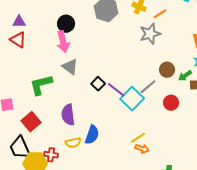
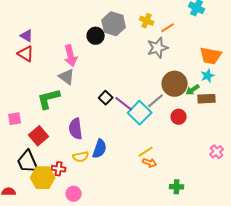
purple triangle: (19, 22) -> (27, 36), turned 32
black circle: (66, 24) -> (96, 36), moved
gray triangle: (70, 67) -> (67, 77), moved
brown circle: (167, 70) -> (175, 84), size x1.6

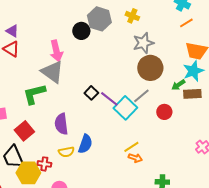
orange line: (168, 28) -> (186, 23), moved
cyan star: (208, 76) -> (193, 71), size x1.5
gray triangle: (67, 77) -> (52, 72), size x1.4
brown circle: (175, 84) -> (150, 68), moved

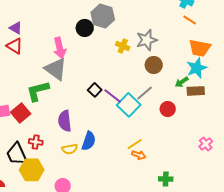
yellow cross: (132, 16) -> (123, 46), moved
orange line: (186, 23) -> (190, 20), turned 64
brown circle: (150, 68) -> (154, 65), size x0.7
red square: (24, 131) -> (21, 113), moved
red cross: (44, 164) -> (36, 142), moved

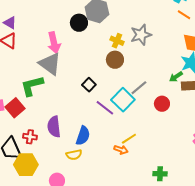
brown circle: (154, 65) -> (115, 60), moved
purple line: (113, 96) -> (105, 108), moved
purple semicircle: (65, 121) -> (54, 127), moved
yellow semicircle: (70, 149) -> (74, 155), moved
orange arrow: (139, 155) -> (121, 150), moved

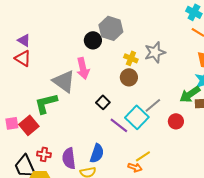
pink arrow: (54, 43) -> (83, 68), moved
green arrow: (176, 77) -> (190, 94), size x1.5
purple semicircle: (54, 127) -> (69, 158), moved

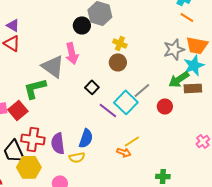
gray star: (155, 52) -> (174, 49), moved
red cross: (44, 154) -> (33, 139), size x1.6

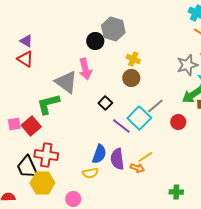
purple semicircle: (58, 143) -> (117, 159), moved

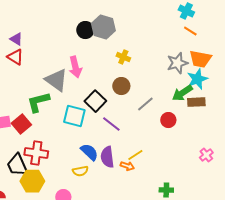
black circle: (95, 41) -> (85, 30), moved
brown circle: (131, 78) -> (121, 86), moved
black square: (105, 103) -> (95, 101), size x1.5
cyan square: (139, 118) -> (74, 116), moved, turned -30
blue semicircle: (99, 154) -> (89, 152), turned -66

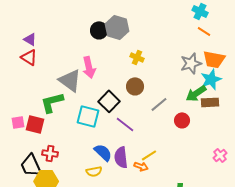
red square: (21, 124) -> (35, 124), turned -36
red cross: (36, 153) -> (50, 153), size x0.7

